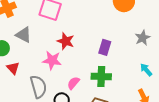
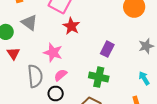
red star: (66, 41) -> (71, 26), moved
pink semicircle: (73, 83) -> (61, 75), moved

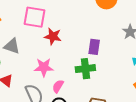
green cross: (99, 77) -> (85, 69), moved

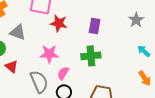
purple rectangle: (94, 47) -> (95, 26), moved

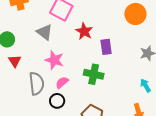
red star: (59, 23) -> (84, 31), moved
purple rectangle: (95, 26) -> (106, 47), turned -35
gray triangle: (18, 32) -> (45, 32), moved

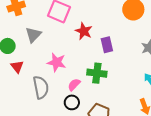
gray triangle: (45, 32) -> (33, 35), moved, turned 42
pink semicircle: (62, 82) -> (74, 85), moved
black circle: (57, 101) -> (72, 102), moved

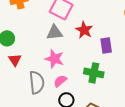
gray triangle: (33, 35) -> (54, 33), moved, turned 36
pink semicircle: (74, 85) -> (60, 81), moved

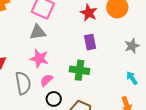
red star: (84, 30) -> (89, 13), moved

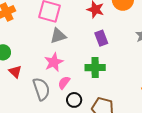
gray triangle: (38, 32) -> (58, 36), moved
pink star: (39, 58) -> (54, 62), turned -30

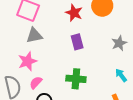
green cross: (95, 68) -> (76, 79), moved

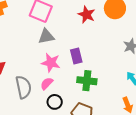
purple rectangle: (77, 42) -> (76, 56), moved
pink star: (27, 61) -> (51, 63), moved, turned 30

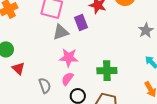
purple rectangle: (76, 56) -> (81, 22), moved
gray semicircle: (23, 87) -> (45, 86), size x0.7

